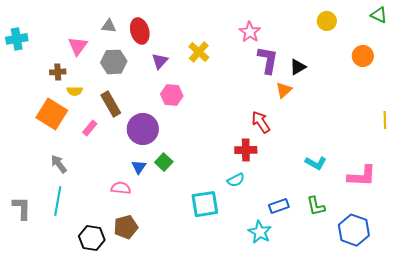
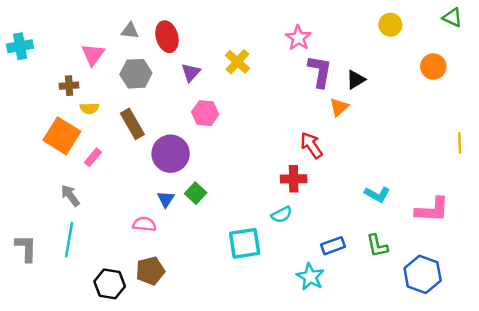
pink rectangle: (90, 128) -> (93, 157), moved

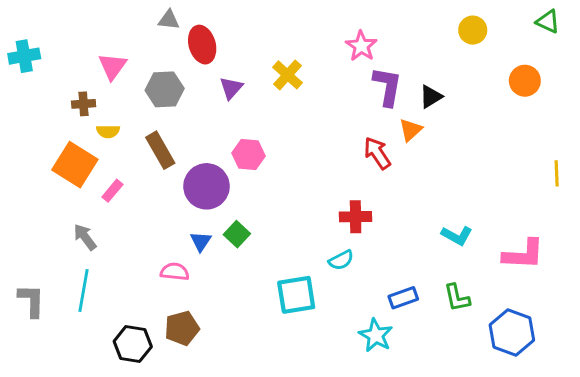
gray triangle: (130, 31) -> (169, 20), moved
pink hexagon: (205, 113) -> (248, 154), moved
red arrow: (312, 145) -> (377, 153), moved

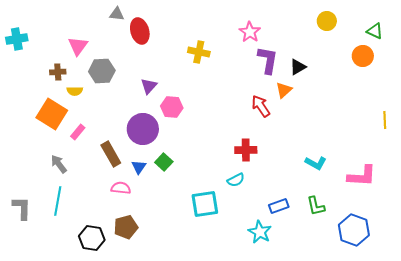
green triangle: (548, 21) -> (375, 31), moved
yellow cross: (288, 75) -> (199, 52), turned -30
purple triangle: (231, 88) -> (149, 86), moved
gray hexagon: (165, 89) -> (102, 71), moved
brown rectangle: (160, 150) -> (111, 154), moved

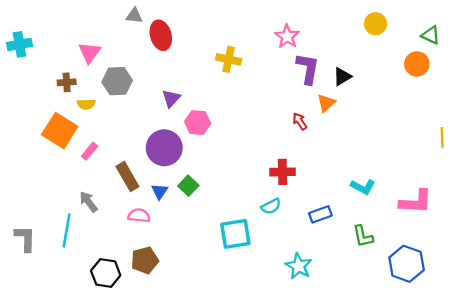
red arrow: (261, 106) -> (300, 121), size x0.7
gray arrow: (59, 164) -> (88, 202), moved
blue rectangle: (279, 206) -> (320, 214), moved

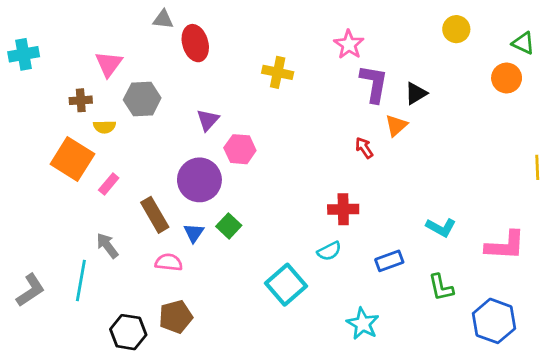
cyan square: (235, 234) -> (286, 285), turned -32
gray L-shape: (25, 239) -> (31, 290), turned 56

